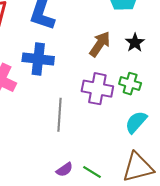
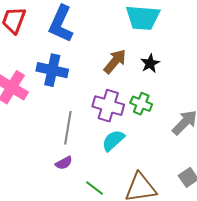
cyan semicircle: (136, 122) -> (113, 140), moved
purple semicircle: (64, 170) -> (64, 163), moved

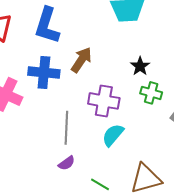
brown arrow: (115, 61) -> (81, 60), moved
black star: (150, 63) -> (140, 66), moved
green cross: (141, 104) -> (151, 93), moved

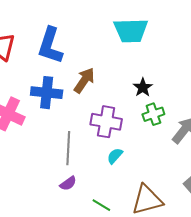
green cross: (151, 93) -> (153, 114), turned -35
cyan semicircle: (113, 135) -> (115, 156), size x0.7

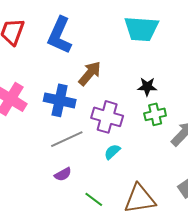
black star: (143, 87) -> (147, 87), turned 30
blue cross: (47, 93) -> (60, 100), moved
gray line: (68, 148) -> (67, 139), turned 56

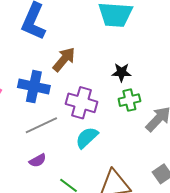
cyan semicircle: (112, 152) -> (87, 138), size x1.4

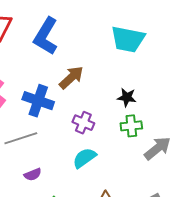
purple cross: (82, 103) -> (83, 123), size x0.7
gray line: (41, 125) -> (21, 138), moved

